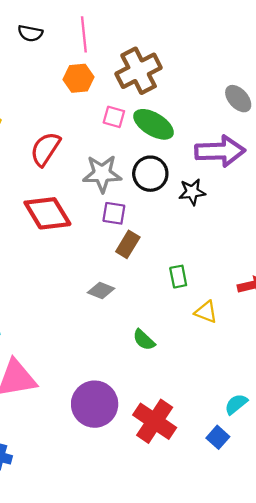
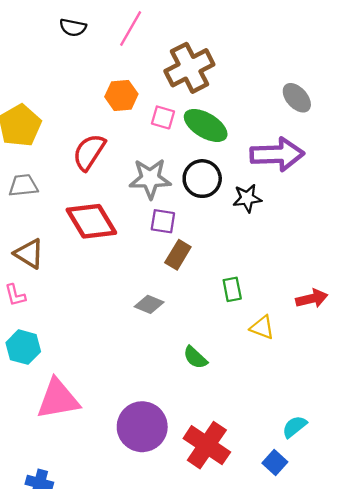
pink line: (84, 34) -> (131, 29), turned 36
orange hexagon: (79, 78) -> (121, 95), moved

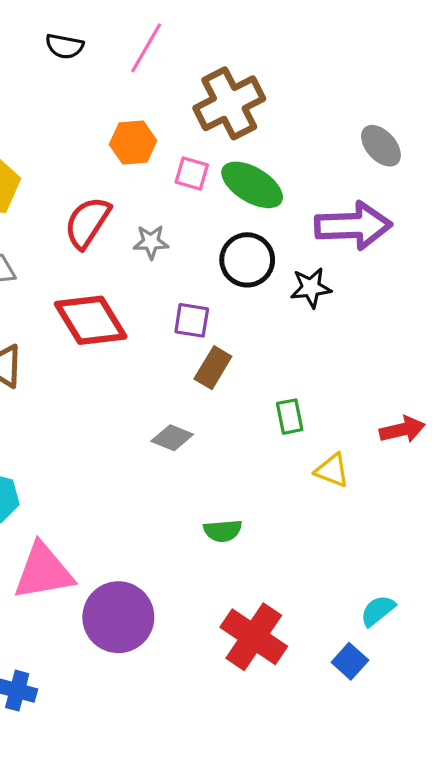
gray star: (150, 179) -> (151, 242), moved, size x0.6
green semicircle: (195, 357) -> (223, 531), moved, turned -48
purple circle: (142, 427) -> (118, 617), moved

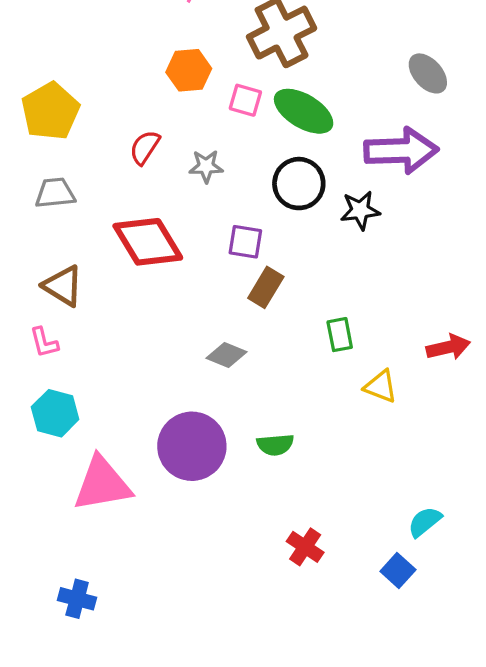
red semicircle: (87, 222) -> (145, 147), size x0.7
purple circle: (118, 617) -> (192, 446), moved
red cross: (254, 637) -> (305, 547), size x0.6

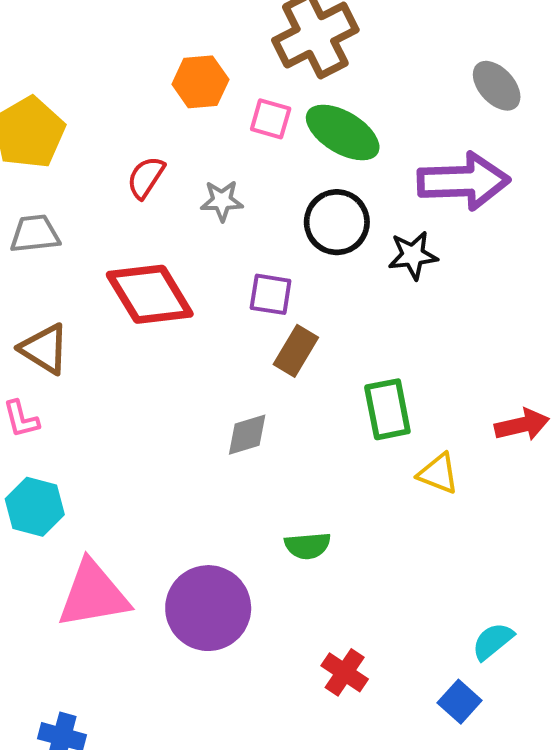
green rectangle: (340, 335) -> (387, 409), size x1.4
gray diamond: (227, 355) -> (247, 435), turned -39
purple circle: (192, 446) -> (208, 608), moved

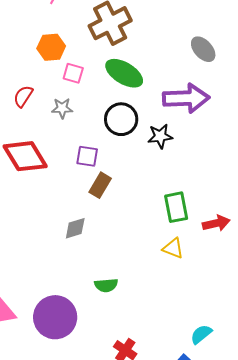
pink square: (271, 119) -> (73, 73), moved
green rectangle: (387, 409) -> (176, 207), moved

